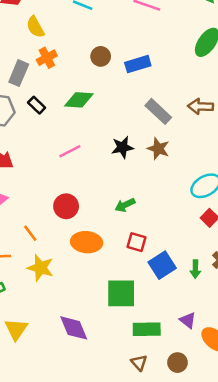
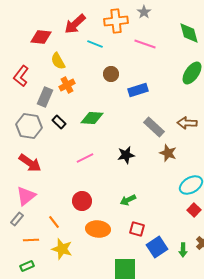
brown circle: (101, 56) -> (111, 74), moved
brown star: (158, 149) -> (168, 153), moved

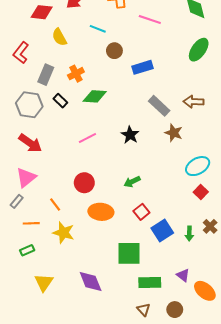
cyan line: (95, 44) -> (98, 29), moved
orange cross: (67, 85) -> (76, 74), moved
black star: (126, 155) -> (130, 135), turned -30
red square: (137, 229) -> (141, 212), turned 35

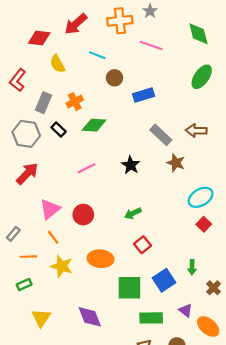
red arrow: (30, 143) -> (27, 174), turned -80
pink triangle: (26, 178) -> (50, 209), moved
orange ellipse: (101, 212) -> (101, 259), moved
brown cross: (210, 226) -> (214, 288), moved
blue square: (162, 231) -> (164, 280), moved

